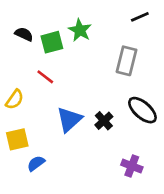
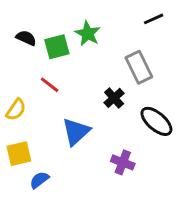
gray rectangle: (126, 61) -> (139, 67), turned -40
black cross: (104, 121) -> (114, 98), moved
purple cross: (132, 166) -> (123, 162), moved

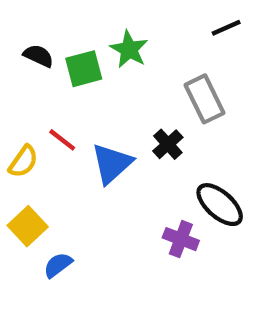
red line: (50, 85) -> (62, 140), moved
black ellipse: (156, 121) -> (220, 205), moved
blue triangle: (76, 132) -> (112, 164), moved
yellow square: (19, 154) -> (28, 226), turned -30

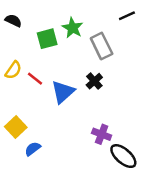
black semicircle: (38, 56) -> (13, 21), moved
gray rectangle: (205, 99) -> (102, 46), moved
yellow semicircle: (23, 161) -> (13, 70), moved
black ellipse: (220, 205) -> (123, 156), moved

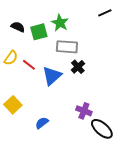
black semicircle: (13, 21) -> (18, 27), moved
gray rectangle: (102, 46) -> (67, 47), moved, turned -60
blue semicircle: (33, 149) -> (42, 123), moved

